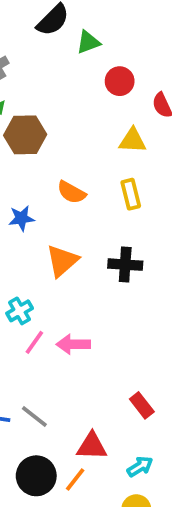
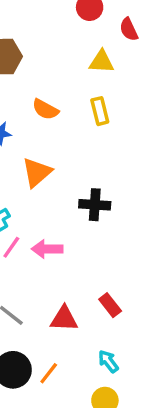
black cross: (125, 265) -> (95, 205), moved
red triangle: (92, 446) -> (64, 319), moved
cyan arrow: (140, 467) -> (108, 361), turned -95

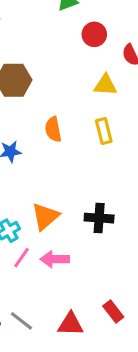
orange semicircle: (45, 109) -> (53, 129), turned 50
orange triangle: (37, 172) -> (45, 216), moved

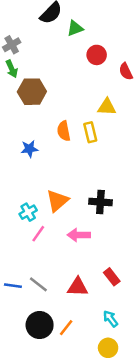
yellow triangle: (105, 85) -> (107, 107), moved
yellow rectangle: (104, 131) -> (90, 132), moved
pink arrow: (55, 259) -> (79, 235), moved

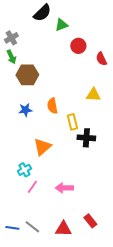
yellow triangle: (107, 107) -> (93, 95), moved
yellow rectangle: (90, 132) -> (72, 122), moved
blue star: (29, 149) -> (25, 110), moved
orange triangle: (57, 201) -> (42, 147), moved
black cross: (100, 202) -> (86, 138), moved

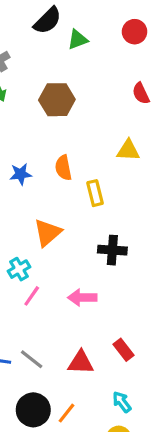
red circle: (78, 46) -> (135, 32), moved
brown hexagon: (27, 75) -> (57, 100), moved
black cross: (86, 138) -> (112, 250), moved

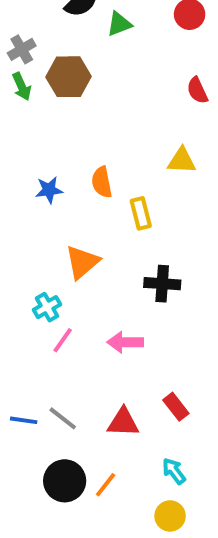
brown hexagon: (57, 100) -> (69, 77), moved

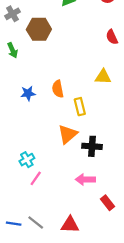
green arrow: (22, 86) -> (12, 50), moved
orange triangle: (82, 262) -> (68, 134), moved
pink arrow: (125, 342) -> (85, 179), moved
red rectangle: (176, 407) -> (107, 203), moved

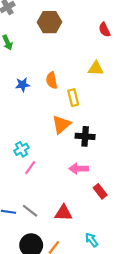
brown hexagon: (39, 29) -> (49, 22), moved

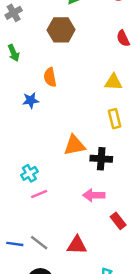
orange semicircle: (52, 80) -> (50, 77), moved
yellow rectangle: (73, 98) -> (115, 119), moved
orange triangle: (61, 125) -> (74, 145), turned 30
pink line: (30, 168) -> (39, 194), turned 32

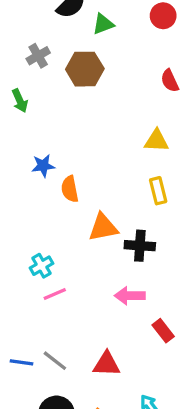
gray cross: (14, 13) -> (38, 56), moved
orange semicircle: (50, 77) -> (70, 189), moved

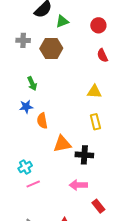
red circle: (163, 16) -> (98, 25), moved
gray cross: (38, 56) -> (23, 40), turned 32
green arrow: (20, 101) -> (32, 84), moved

